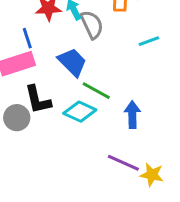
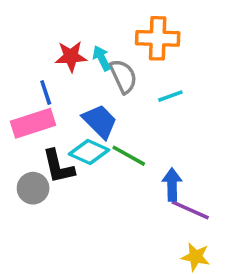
cyan line: (149, 41) -> (170, 96), moved
cyan diamond: (80, 112) -> (89, 152), moved
purple line: (123, 163) -> (190, 210), moved

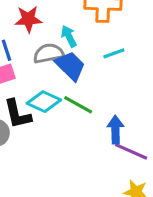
cyan arrow: (102, 58) -> (69, 36), moved
gray semicircle: (123, 76) -> (49, 53), moved, turned -76
blue trapezoid: (100, 121) -> (70, 66), moved

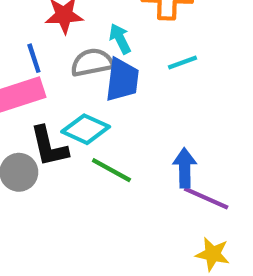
blue trapezoid: (70, 66) -> (122, 80), turned 52
green line: (78, 105) -> (111, 170), moved

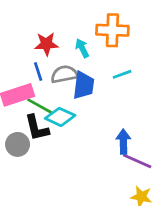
cyan arrow: (120, 39) -> (82, 48), moved
blue line: (34, 58) -> (38, 72), moved
green line: (111, 170) -> (40, 106), moved

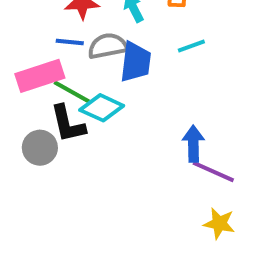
blue line: (38, 72) -> (70, 42), turned -66

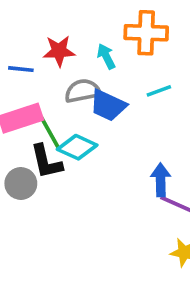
blue line: (70, 42) -> (21, 69), moved
blue trapezoid: (136, 62) -> (108, 105), turned 108
green line: (72, 92) -> (50, 133), turned 32

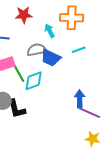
red star: (59, 51) -> (24, 15), moved
cyan diamond: (77, 147) -> (34, 81), turned -45
black L-shape: (46, 162) -> (17, 109), moved

